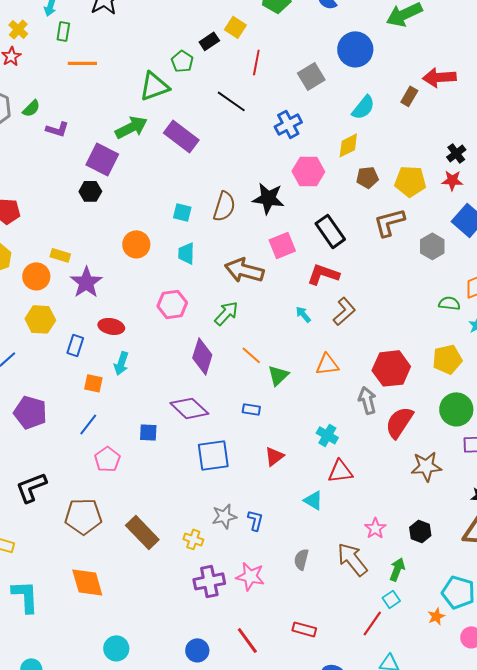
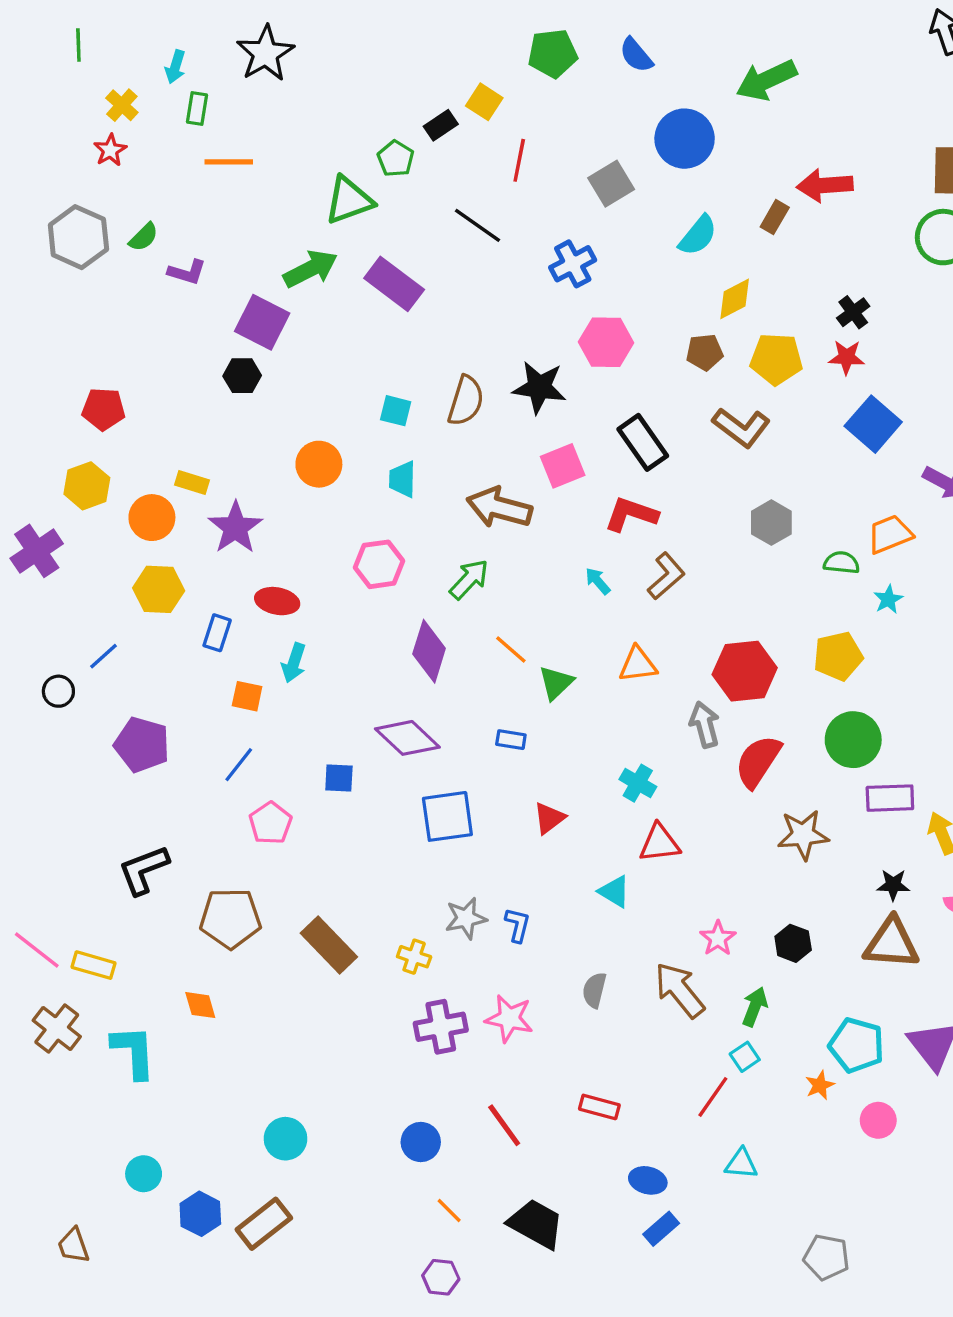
yellow diamond: (348, 145) -> (735, 299), moved
brown L-shape: (389, 222) -> (741, 427), turned -128
gray hexagon: (432, 246) -> (771, 523), moved
orange diamond: (87, 582) -> (200, 1005), moved, size x0.6

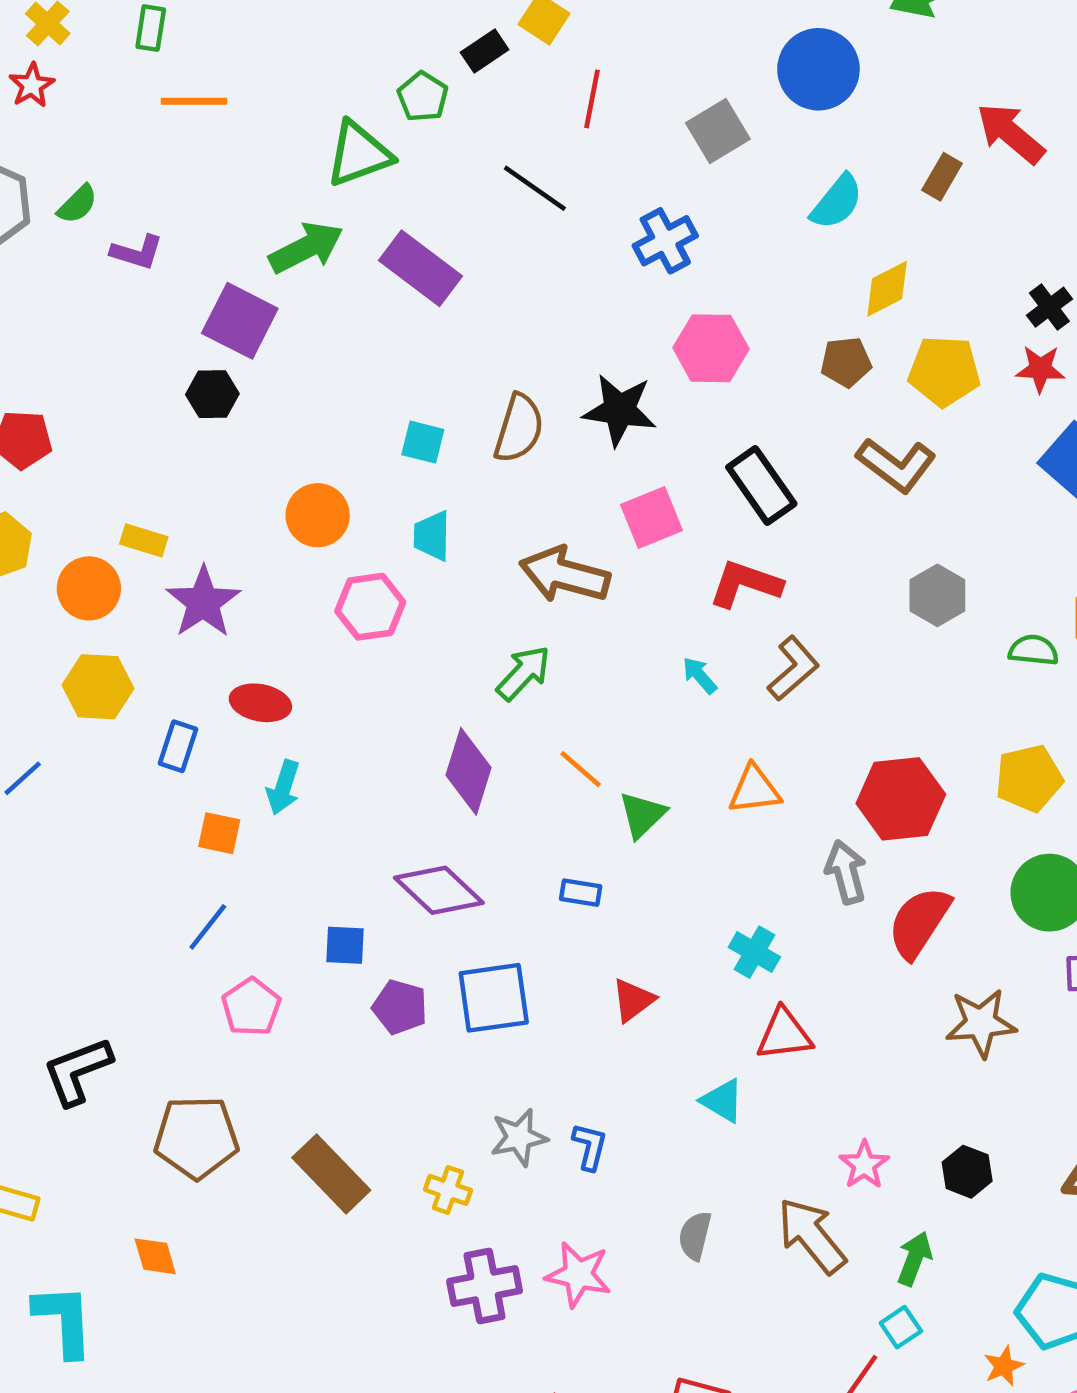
red arrow: (825, 185) -> (1011, 133), turned 44
pink hexagon: (379, 564) -> (370, 607), moved
purple pentagon: (142, 745) -> (400, 1007), moved, size x0.7

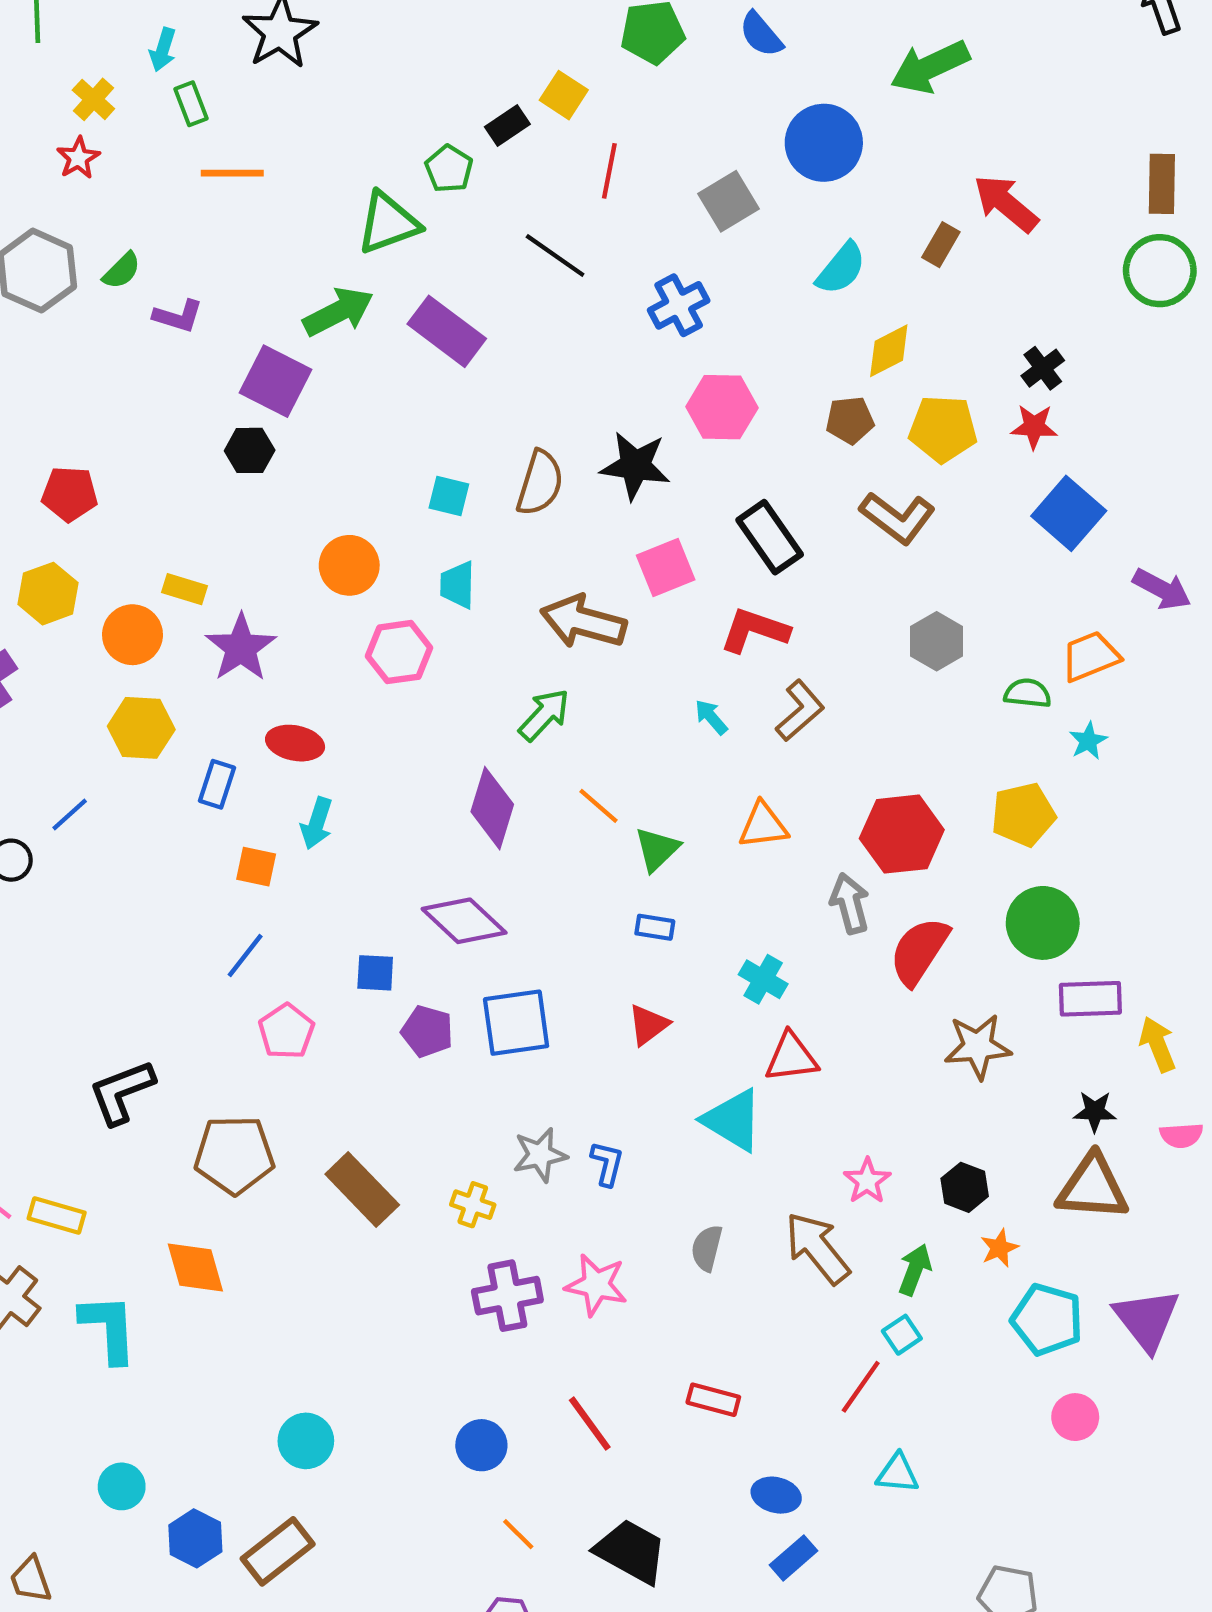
green rectangle: (151, 28) -> (191, 104), turned -30
blue rectangle: (581, 893) -> (655, 927), moved
cyan triangle: (722, 1101) -> (733, 1120), size x1.5
orange diamond: (155, 1256) -> (195, 1268), size x1.4
orange star: (1004, 1366) -> (999, 1248), moved

